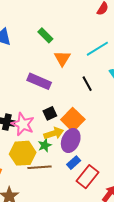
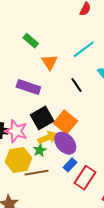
black square: (50, 113) -> (42, 118), size x1.6
purple ellipse: (71, 140) -> (65, 143), turned -60

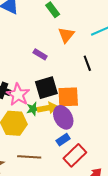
purple rectangle: (28, 87) -> (40, 54), size x0.6
orange square: (65, 122) -> (68, 97), turned 35
green star: (40, 150) -> (33, 109), moved
brown line: (37, 173) -> (29, 157), moved

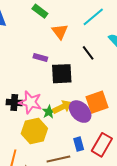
black square: (46, 88) -> (62, 74), moved, turned 30
orange square: (68, 97) -> (97, 102), moved
blue rectangle: (63, 140) -> (79, 144), moved, turned -56

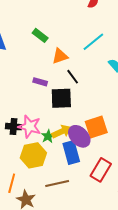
orange triangle: (60, 32) -> (60, 56), turned 48
black line: (88, 53) -> (73, 77), moved
blue rectangle: (79, 144) -> (71, 152), moved, size x1.6

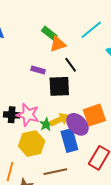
green rectangle: (40, 35) -> (49, 33), moved

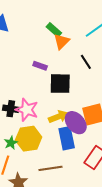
orange triangle: (58, 44) -> (62, 41), turned -30
black line: (71, 65) -> (86, 62), moved
green star: (46, 124) -> (11, 143), moved

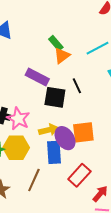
black line: (86, 62) -> (77, 86), moved
purple rectangle: (40, 66) -> (37, 77), size x1.6
brown line: (51, 168) -> (34, 180), turned -65

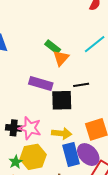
black line: (77, 86) -> (81, 85), turned -63
yellow arrow: (49, 130) -> (62, 133), turned 30
purple ellipse: (65, 138) -> (88, 155), moved

